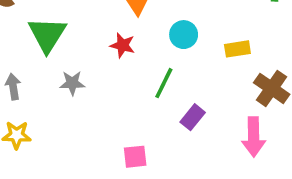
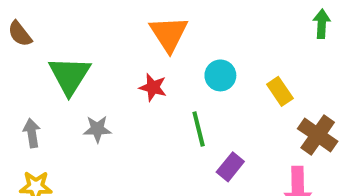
yellow rectangle: (237, 49) -> (280, 91), turned 65
green line: (164, 83) -> (199, 129), turned -40

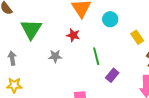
cyan circle: (220, 75) -> (110, 19), moved
gray star: (97, 129) -> (55, 56), moved

